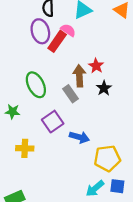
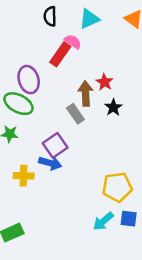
purple ellipse: (40, 31) -> (29, 80), moved
green ellipse: (36, 85) -> (18, 104), moved, turned -35
blue arrow: (79, 137) -> (50, 163), moved

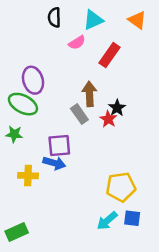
pink semicircle: (73, 42) -> (77, 43), turned 114
red rectangle: (60, 54) -> (110, 55), moved
red star: (105, 82) -> (108, 119), moved
purple square: (55, 145) -> (59, 145), turned 30

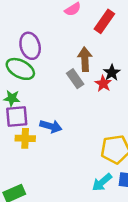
purple square: (59, 145) -> (17, 116), moved

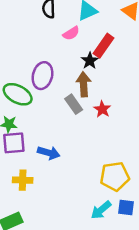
purple ellipse: (30, 46) -> (43, 76), moved, turned 30
black star: (112, 73) -> (90, 61), moved
yellow cross: (25, 138) -> (23, 180), moved

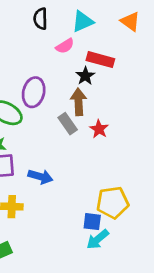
red rectangle: (104, 46) -> (100, 60), turned 70
blue square: (126, 208) -> (92, 222), moved

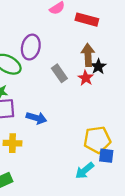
black star: (85, 76) -> (98, 66), moved
brown arrow: (79, 102) -> (88, 55), moved
blue square: (92, 222) -> (106, 156), moved

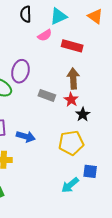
black star: (98, 66) -> (83, 114), moved
gray rectangle: (59, 73) -> (47, 95), turned -35
yellow pentagon: (97, 140) -> (71, 143), moved

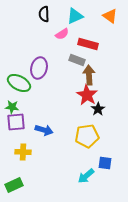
gray rectangle: (47, 95) -> (77, 60), moved
red star: (71, 100) -> (87, 95), size x1.5

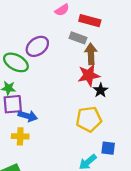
purple ellipse: (39, 68) -> (37, 46), turned 40
red star: (87, 95) -> (89, 75), turned 30
blue arrow: (44, 130) -> (28, 116), moved

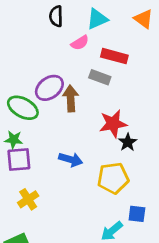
brown arrow: (91, 54) -> (71, 98), moved
blue arrow: (28, 116) -> (71, 159), moved
yellow cross: (20, 136) -> (28, 199), turned -35

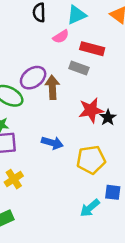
black star: (128, 142) -> (108, 117), moved

